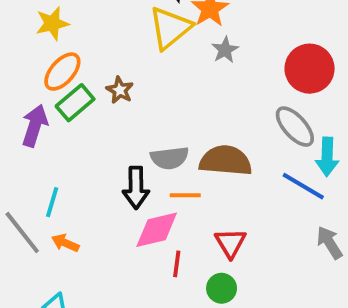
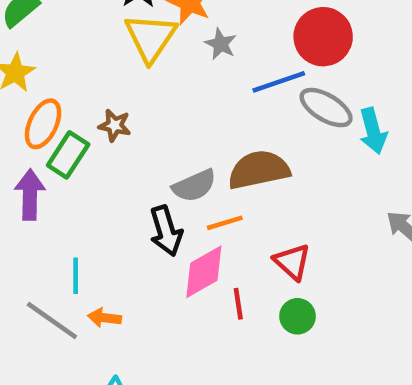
blue line: (303, 186) -> (279, 82), moved, turned -33

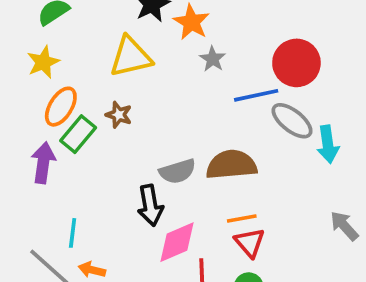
yellow triangle: (151, 38) -> (131, 57), moved, turned 36
orange line: (225, 223) -> (242, 219), moved

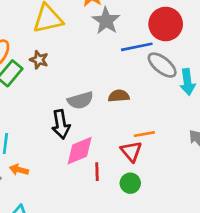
gray star: (213, 59) -> (106, 21), size x1.5
brown semicircle: (231, 165) -> (119, 96), size x0.6
orange line: (242, 219) -> (144, 134), moved

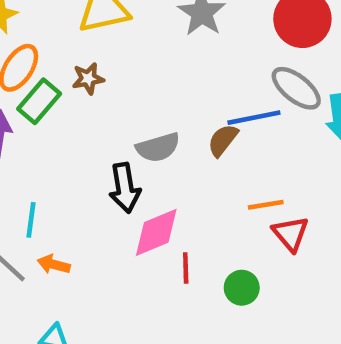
blue line: (137, 47) -> (254, 118), moved
brown star: (39, 60) -> (88, 79), turned -30
brown semicircle: (119, 96) -> (223, 140), turned -48
red triangle: (131, 151) -> (291, 234), moved

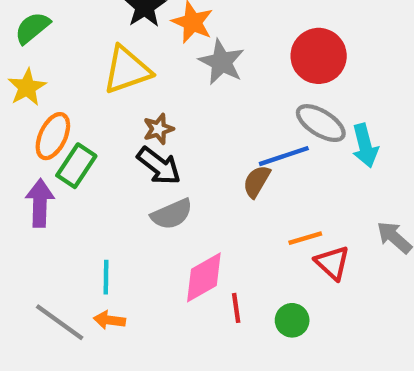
brown star: (88, 79) -> (158, 129), moved
gray semicircle: (158, 147) -> (172, 214), moved
black arrow: (125, 188) -> (159, 166), moved, turned -36
cyan line: (31, 220) -> (106, 277), moved

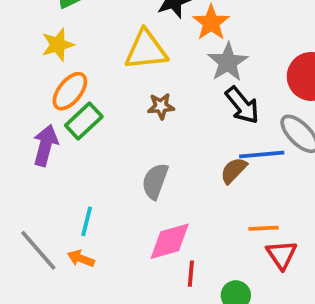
black arrow: (159, 166) -> (242, 105), moved
gray semicircle: (172, 214) -> (155, 181), turned 120

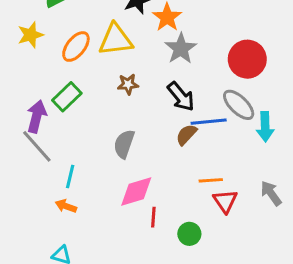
yellow star: (58, 45) -> (31, 35), moved
orange ellipse: (70, 91) -> (76, 47), moved
black arrow: (242, 105) -> (181, 97), moved
gray line: (38, 250) -> (37, 146), moved

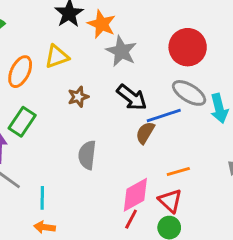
yellow triangle: (116, 40) -> (57, 57), size x0.7
pink diamond: (136, 192) -> (135, 195), moved
red triangle: (225, 201) -> (170, 201), moved
red line: (153, 217) -> (131, 219), turned 36

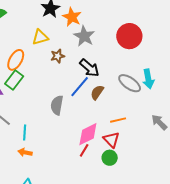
orange ellipse: (20, 72) -> (16, 60), moved
gray ellipse: (189, 93) -> (130, 83), moved
brown star: (78, 97) -> (58, 56), moved
blue line: (164, 116) -> (80, 87), moved, turned -35

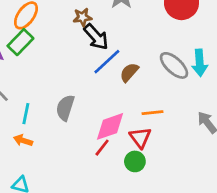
black arrow: (89, 68) -> (96, 37), moved
gray semicircle: (57, 105) -> (65, 108), moved

